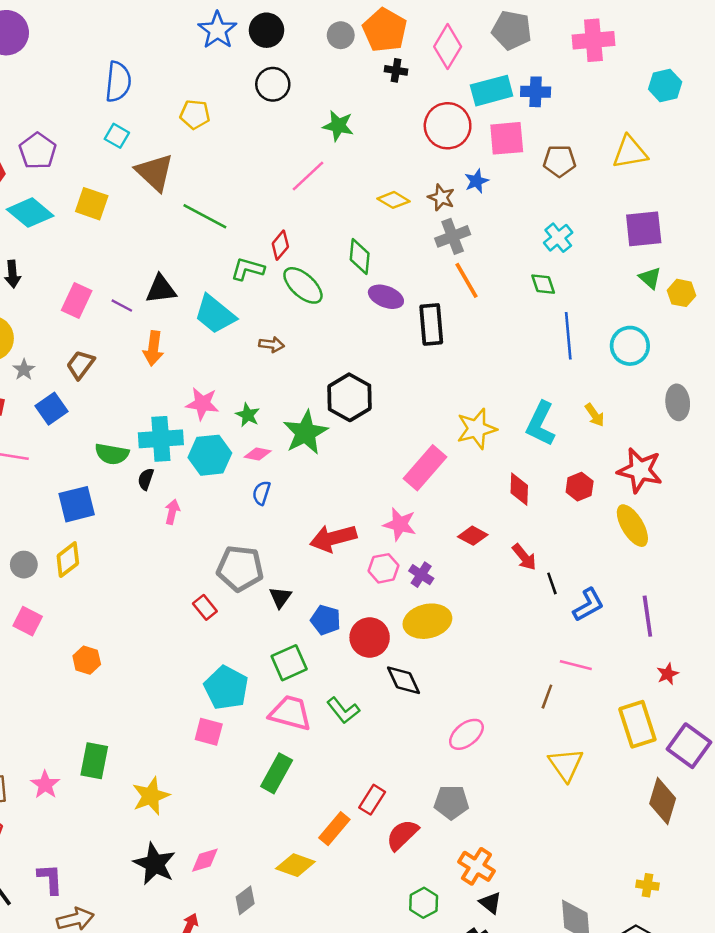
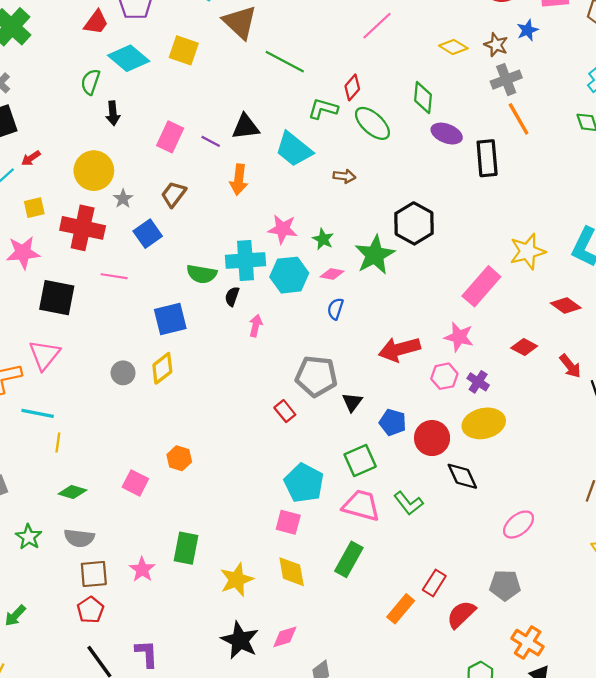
red diamond: (519, 489) -> (566, 305), turned -56
pink square: (28, 621) -> (135, 483), moved
yellow diamond: (295, 865) -> (292, 572), moved, turned 60

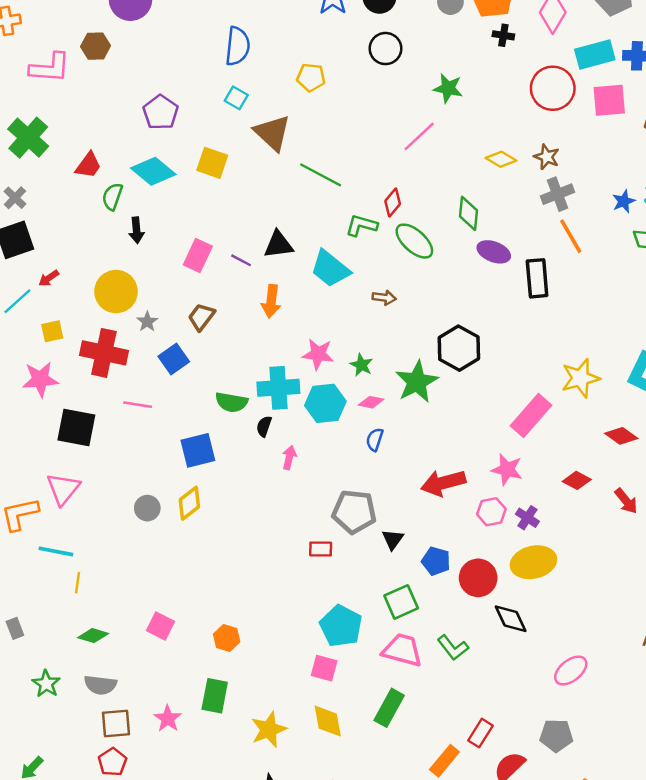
red trapezoid: (96, 22) -> (88, 165), moved
blue star: (528, 30) -> (624, 201), moved
red rectangle: (285, 411) -> (321, 549), turned -50
orange hexagon: (179, 458) -> (227, 638), moved

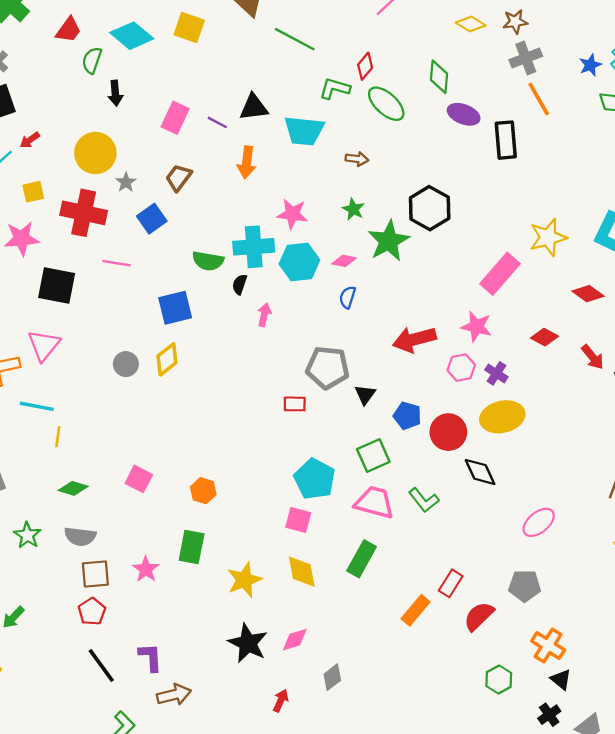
brown star: (547, 157) -> (515, 22), turned -30
cyan trapezoid: (330, 269) -> (304, 131), turned -33
green star: (361, 365) -> (353, 209), moved

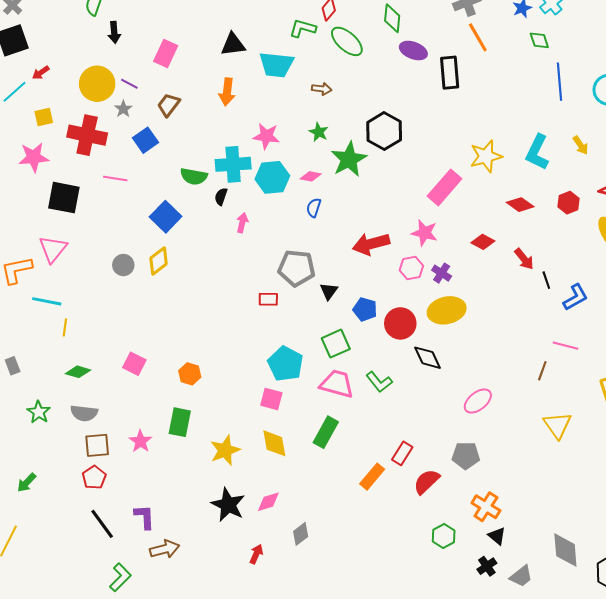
purple line: (217, 122) -> (129, 84), moved
blue square: (175, 308) -> (166, 217), turned -32

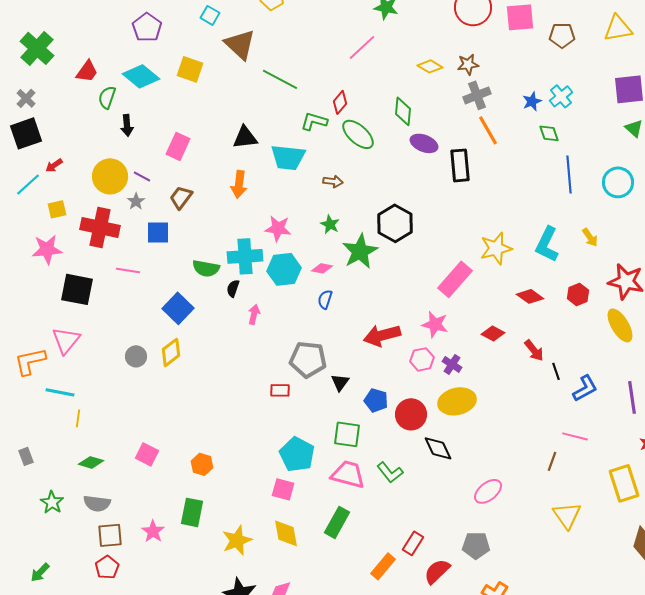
blue square: (145, 140) -> (158, 232), turned 35
green square: (336, 344) -> (347, 434), turned 32

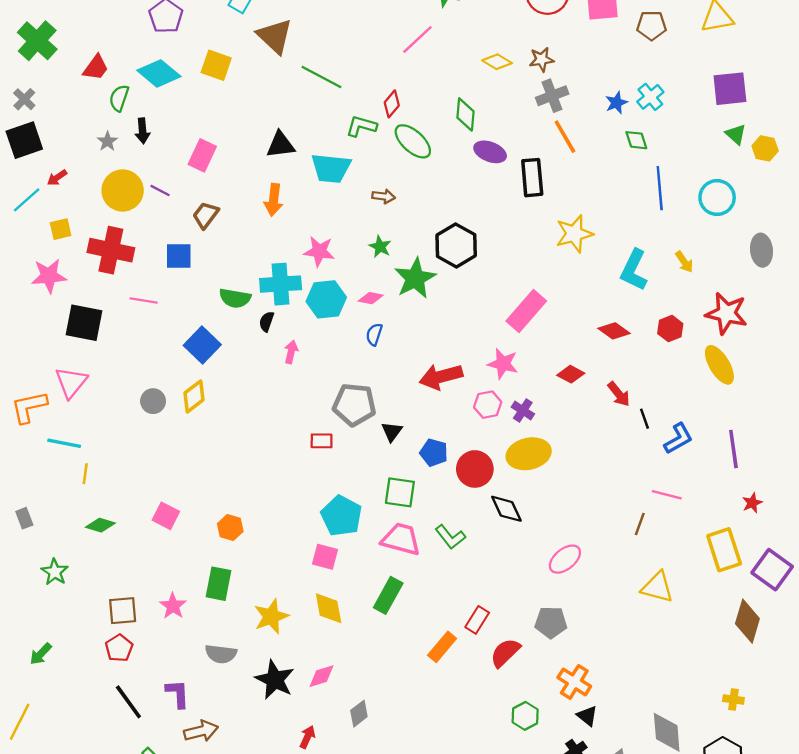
gray star: (136, 201) -> (107, 141), moved
yellow star: (496, 248) -> (574, 234), moved
gray semicircle: (97, 503) -> (221, 654), moved
yellow triangle: (567, 515) -> (657, 587), turned -40

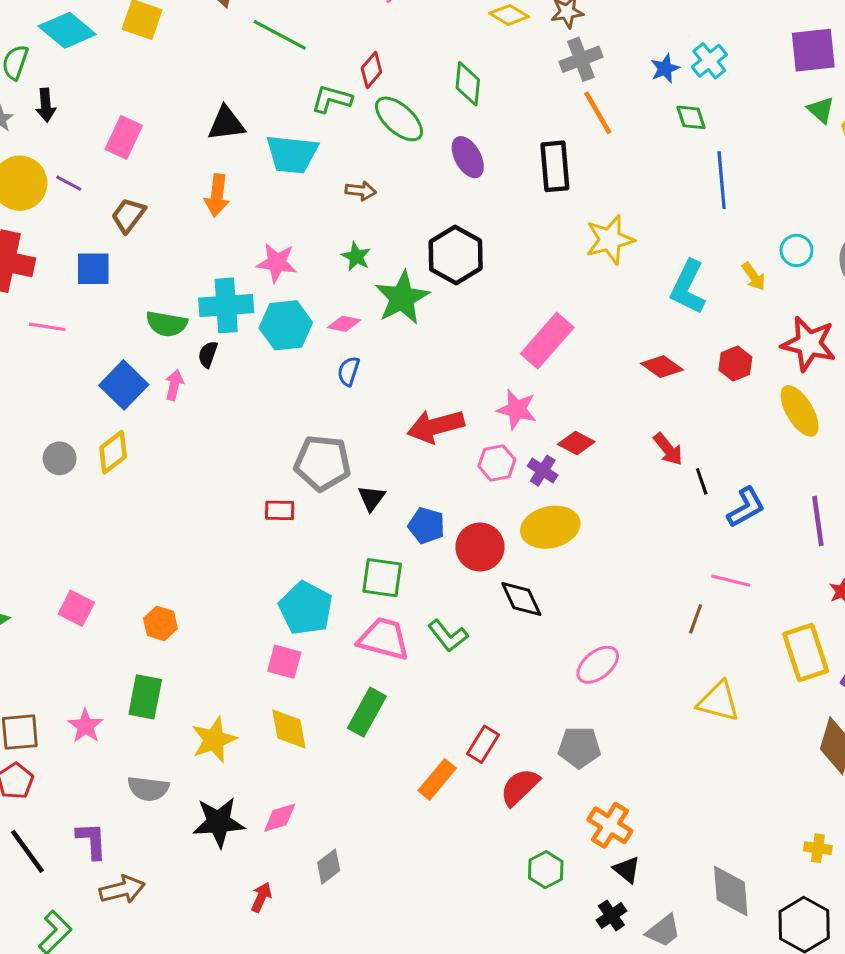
purple ellipse: (490, 152) -> (468, 157), moved, turned 40
cyan circle: (717, 198) -> (796, 250), moved, size x0.7
pink arrow: (291, 352) -> (174, 385), moved
red diamond: (571, 374) -> (576, 443), moved
black star: (275, 680) -> (219, 822), turned -30

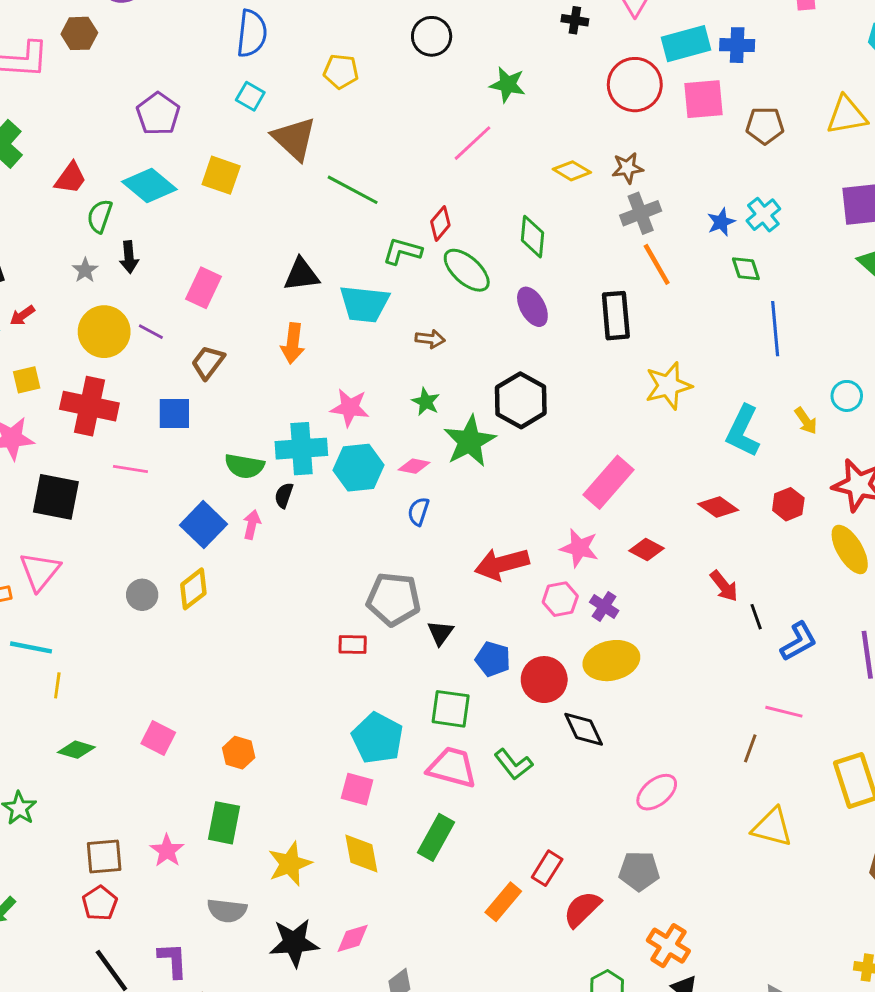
red diamond: (576, 443) -> (646, 549), moved

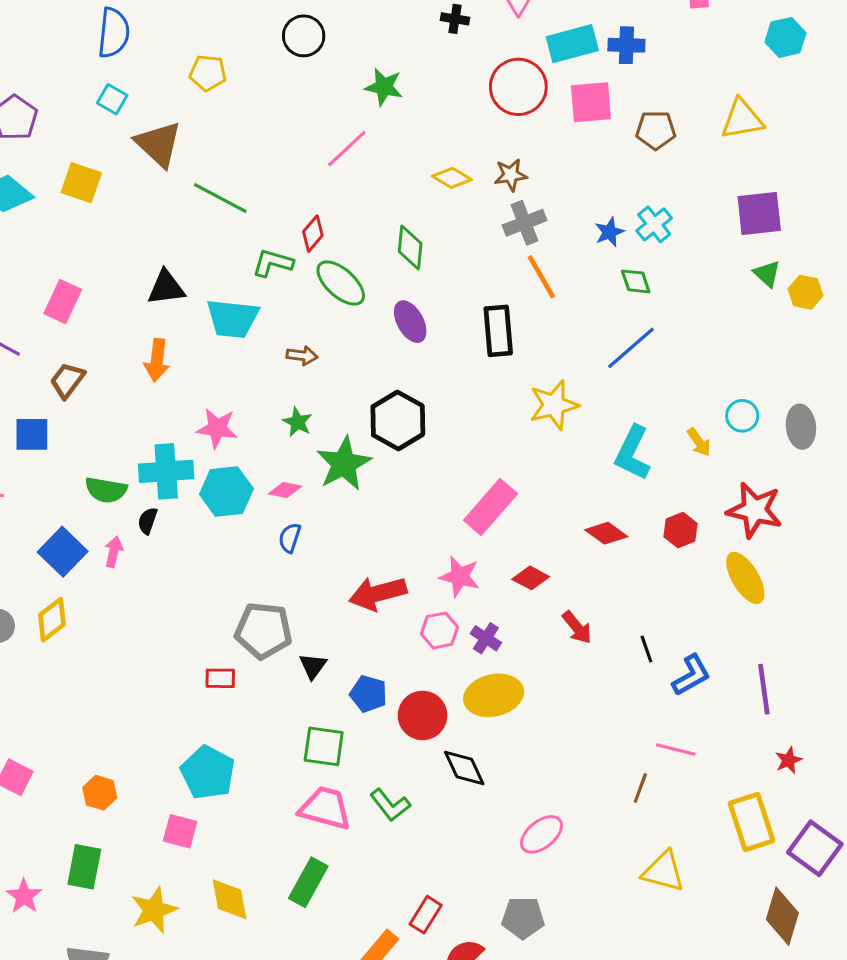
blue line: (775, 329) -> (631, 348), moved, turned 54
red arrow: (724, 586) -> (577, 627), moved
cyan pentagon: (377, 738) -> (208, 773), moved
pink square: (357, 789) -> (180, 831), moved

